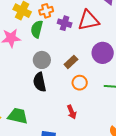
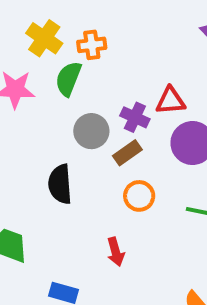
red triangle: (88, 20) -> (171, 101), moved, size x0.7
purple cross: (65, 23) -> (135, 117), moved
gray circle: (42, 60) -> (91, 131), moved

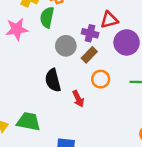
red arrow: (116, 252) -> (78, 99), moved

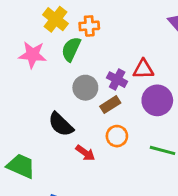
black semicircle: (53, 80) -> (61, 124), turned -45
red arrow: (78, 99) -> (85, 153), turned -42

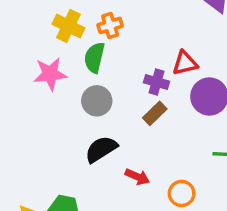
gray circle: (85, 88) -> (97, 101), moved
black semicircle: (61, 124) -> (101, 149), turned 116
orange circle: (117, 136) -> (182, 193), moved

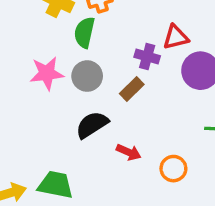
pink star: (50, 74) -> (47, 73), moved
brown rectangle: (155, 113) -> (132, 89), moved

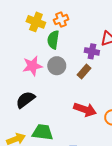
black semicircle: (92, 125) -> (25, 100), moved
red arrow: (129, 152) -> (85, 110), size x1.5

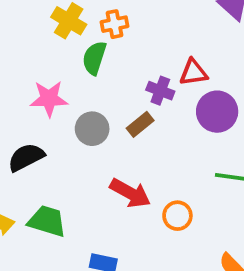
gray circle: (57, 66) -> (92, 129), moved

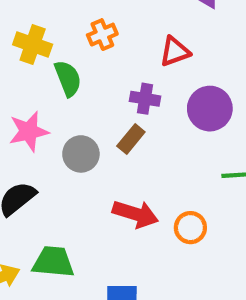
orange cross: (115, 24) -> (102, 35), moved
green semicircle: (94, 58) -> (68, 78), turned 152
red triangle: (193, 73) -> (175, 51), moved

